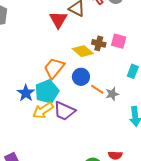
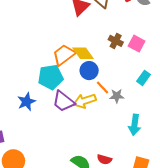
yellow diamond: (83, 51) -> (83, 53), moved
blue star: (26, 93) -> (26, 102), moved
yellow arrow: (43, 110) -> (85, 101), moved

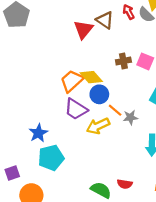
brown cross: (116, 41) -> (123, 61), turned -32
cyan pentagon: (51, 77) -> (51, 158), moved
purple trapezoid: (63, 101) -> (76, 109), moved

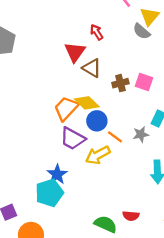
red arrow: (129, 12) -> (97, 32), moved
brown triangle: (105, 20) -> (92, 68), moved
gray star: (130, 117) -> (141, 134), moved
blue star: (38, 133) -> (57, 174), moved

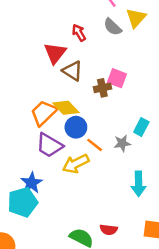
gray semicircle: (141, 31) -> (113, 27), moved
pink square: (144, 82) -> (117, 78), moved

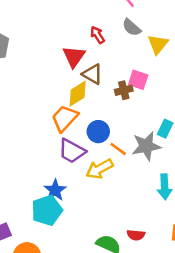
yellow triangle: (136, 18) -> (158, 44), moved
yellow diamond: (66, 108) -> (78, 94), moved, turned -76
gray star: (122, 143) -> (146, 146), size x1.6

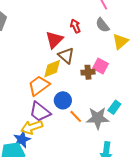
yellow arrow: (99, 169) -> (32, 127), moved

